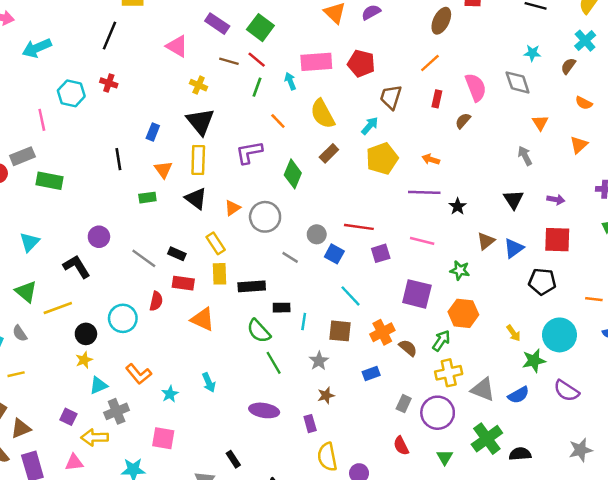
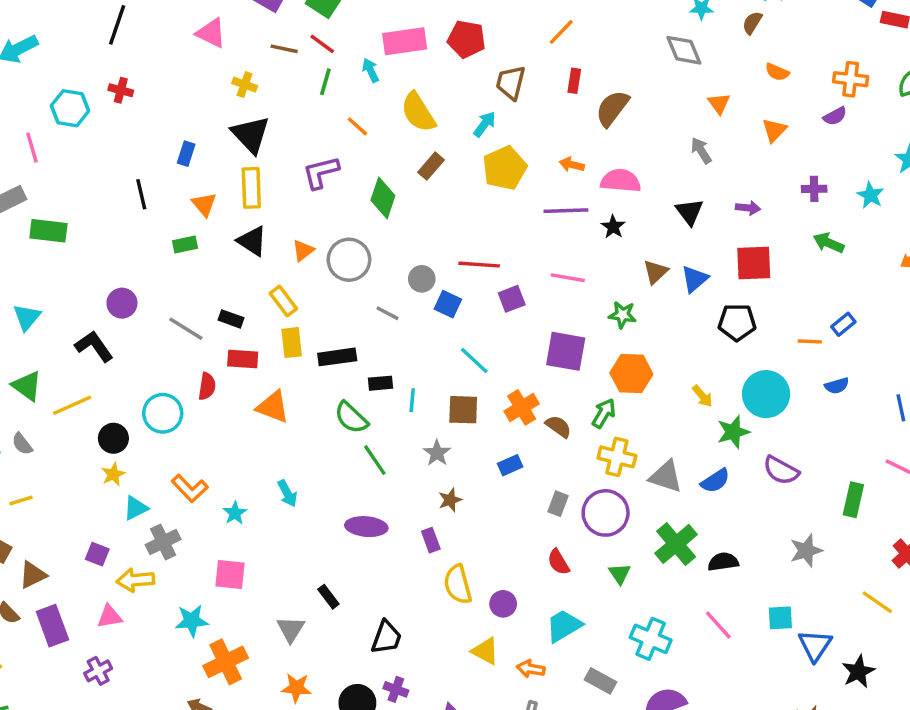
pink semicircle: (476, 87) -> (621, 181), moved, turned -60
brown semicircle: (463, 121) -> (612, 108), size x1.6
yellow cross: (449, 373) -> (617, 457), turned 30

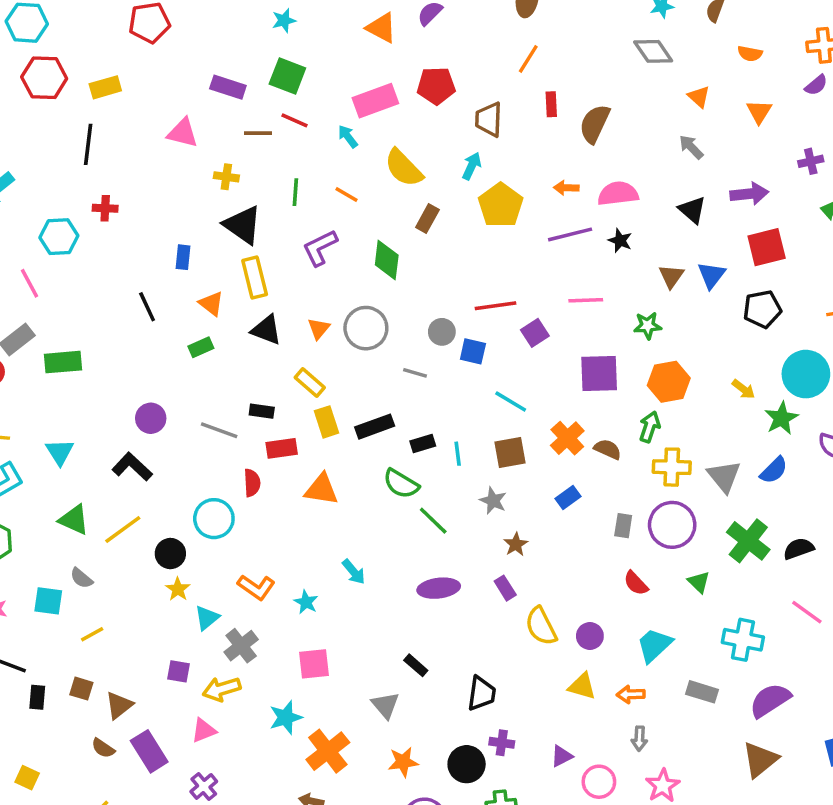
green line: (325, 82) -> (295, 192), moved
purple arrow: (748, 208) -> (749, 194), size x1.5
gray triangle: (666, 477) -> (724, 476), turned 45

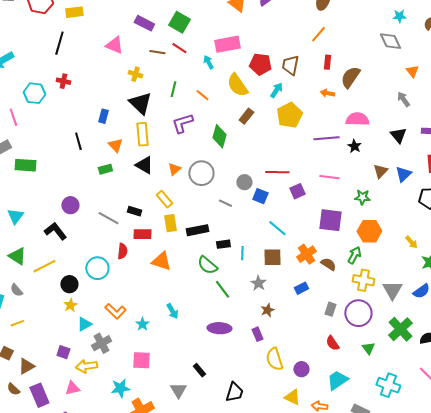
red pentagon: (436, 86) -> (260, 64), moved
orange arrow: (566, 188) -> (327, 93), moved

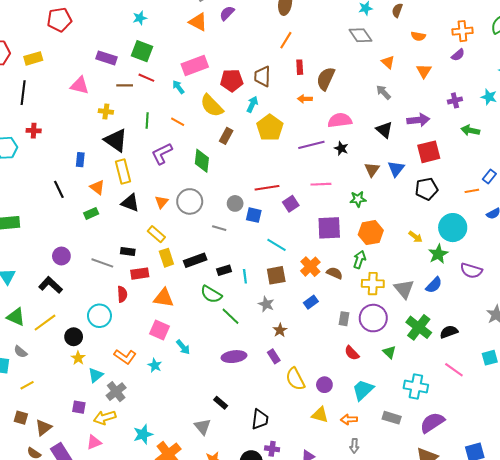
pink square: (141, 360) -> (159, 330), moved, turned 30

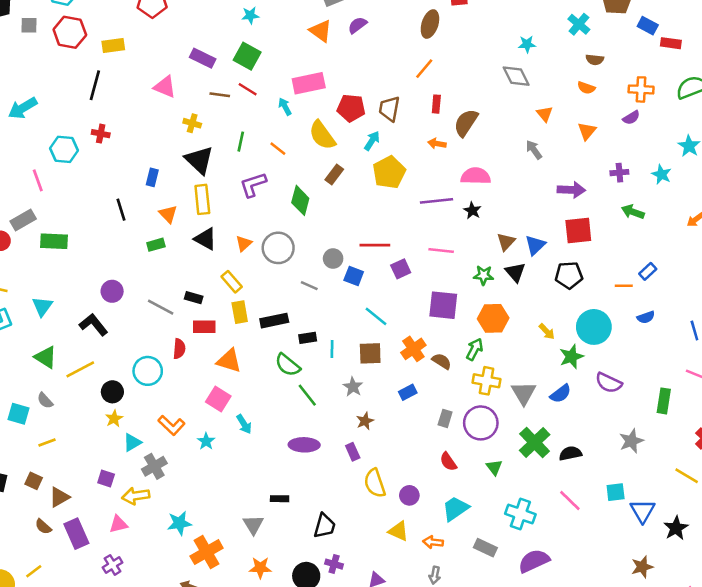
brown semicircle: (397, 10) -> (595, 60), moved, turned -112
black triangle: (384, 130) -> (515, 272), moved
black rectangle: (221, 403) -> (280, 499), turned -48

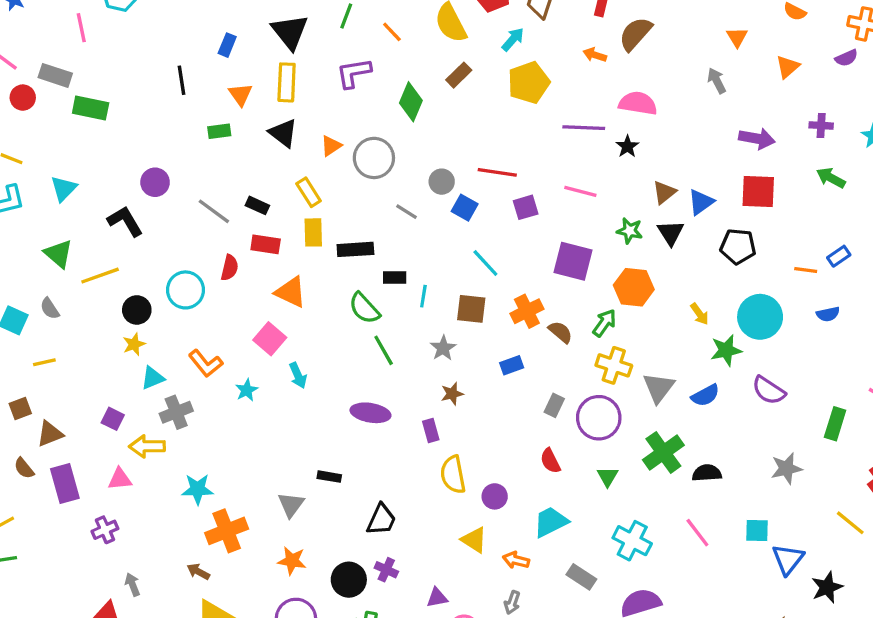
gray rectangle: (23, 220) -> (55, 75), turned 40
brown square: (34, 481) -> (20, 408), turned 36

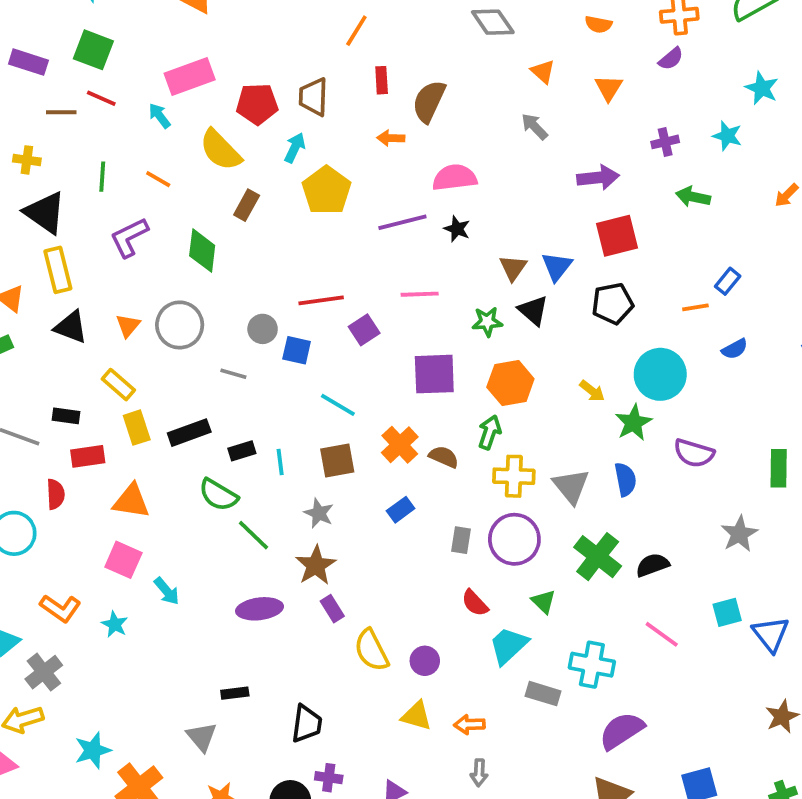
brown star: (452, 394) -> (316, 565), moved, size x1.5
blue semicircle: (705, 395) -> (625, 479), turned -56
cyan trapezoid: (551, 522) -> (508, 645), moved
gray rectangle: (581, 577) -> (543, 694), moved

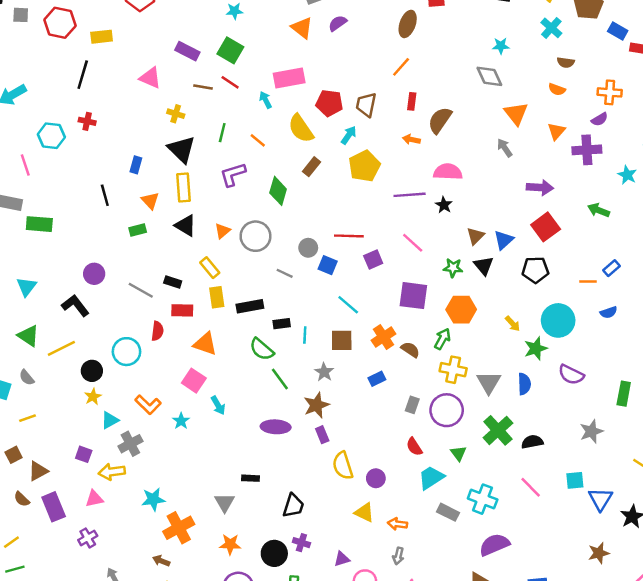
orange triangle: (543, 72) -> (516, 114), size x1.5
purple cross: (665, 142) -> (587, 150), moved, size x1.6
red square: (617, 236) -> (546, 227), turned -32
pink line: (420, 294) -> (413, 243), turned 35

